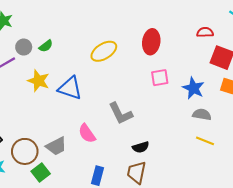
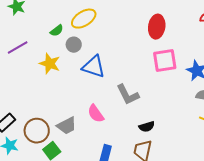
gray circle: (24, 47) -> (74, 45), moved
yellow ellipse: (104, 51) -> (84, 19), moved
pink square: (160, 78) -> (165, 61), size x1.4
blue triangle: (70, 88) -> (94, 67), moved

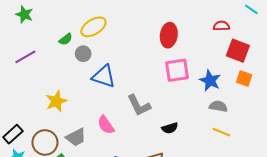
yellow star: (50, 64) -> (56, 101), moved, turned 30
black semicircle: (147, 127) -> (170, 128), moved

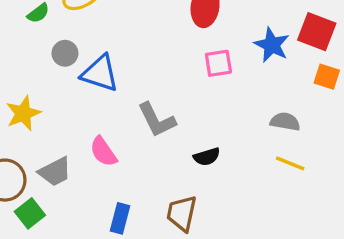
gray circle: (83, 54) -> (65, 53), moved
pink square: (177, 70) -> (218, 63), size x0.7
blue star: (210, 81) -> (272, 45), moved

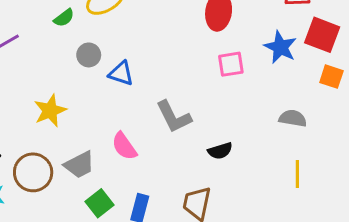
blue triangle: (100, 73) -> (121, 73), size x0.7
yellow line: (290, 163) -> (297, 174), moved, turned 68
green square: (30, 213) -> (100, 203), moved

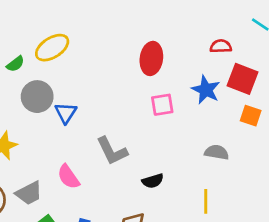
gray circle: (89, 55) -> (37, 97), size x1.5
blue triangle: (121, 73) -> (66, 113), turned 45
yellow line: (297, 174) -> (206, 201), moved

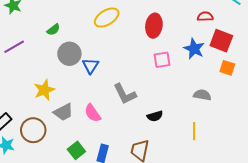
yellow ellipse: (52, 48) -> (107, 18), moved
gray trapezoid: (29, 193) -> (63, 112), moved

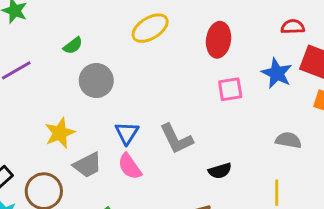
blue triangle: (91, 66) -> (127, 133), moved

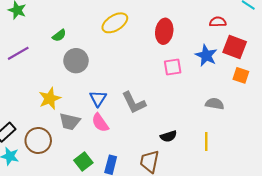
gray trapezoid: (87, 165) -> (70, 122), turned 40
black semicircle: (220, 171) -> (168, 136), moved

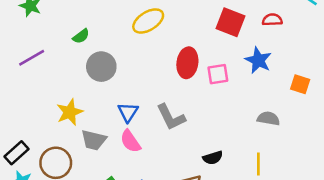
red ellipse: (164, 31) -> (187, 63), moved
red square: (235, 47) -> (230, 22), moved

